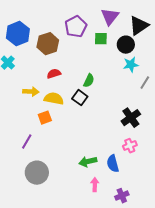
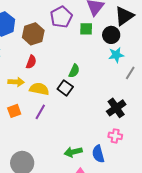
red semicircle: (54, 74) -> (31, 62), moved, turned 128
orange square: (45, 118) -> (14, 111), moved
purple line: (27, 142) -> (40, 112), moved
pink cross: (130, 146) -> (115, 136), turned 32

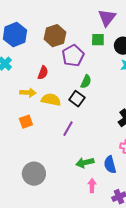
purple pentagon: (61, 17) -> (73, 56), moved
brown hexagon: (33, 34) -> (55, 36), moved
purple line: (40, 112) -> (68, 129), moved

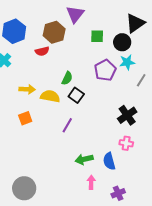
purple triangle: (107, 18) -> (75, 14), moved
purple pentagon: (73, 56) -> (105, 70), moved
red semicircle: (43, 73) -> (42, 51), moved, turned 56
green semicircle: (86, 82) -> (67, 78), moved
gray circle: (34, 174) -> (24, 188), moved

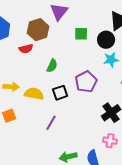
purple pentagon: (105, 70) -> (86, 82), moved
green semicircle: (67, 78) -> (52, 66), moved
black square: (76, 95) -> (60, 93), turned 35

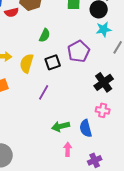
red semicircle: (26, 49) -> (12, 12), moved
yellow semicircle: (34, 94) -> (27, 63), turned -84

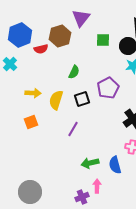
purple cross: (95, 160) -> (82, 197), moved

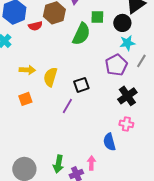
green semicircle: (74, 72) -> (81, 34), moved, size x1.6
purple pentagon: (108, 88) -> (116, 65), moved
black square: (82, 99) -> (81, 85), moved
green arrow: (90, 163) -> (58, 164), moved, turned -66

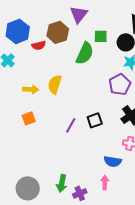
yellow semicircle: (50, 77) -> (55, 84), moved
black square: (81, 85) -> (95, 120), moved
blue semicircle: (109, 142) -> (113, 161), turned -66
pink arrow: (91, 163) -> (105, 182), moved

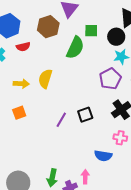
red semicircle: (39, 45) -> (23, 47), moved
pink arrow: (105, 182) -> (85, 177), moved

